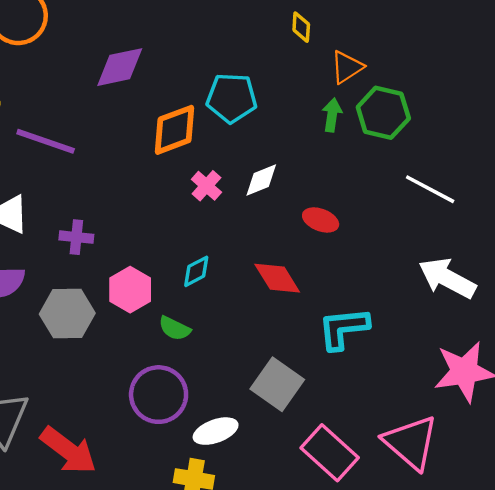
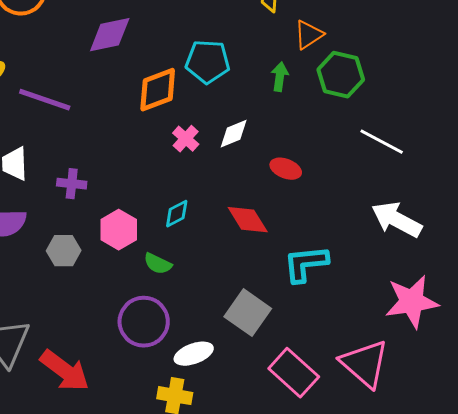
green arrow: (332, 115) -> (280, 77), moved
gray hexagon: (67, 314) -> (64, 251), size x0.7

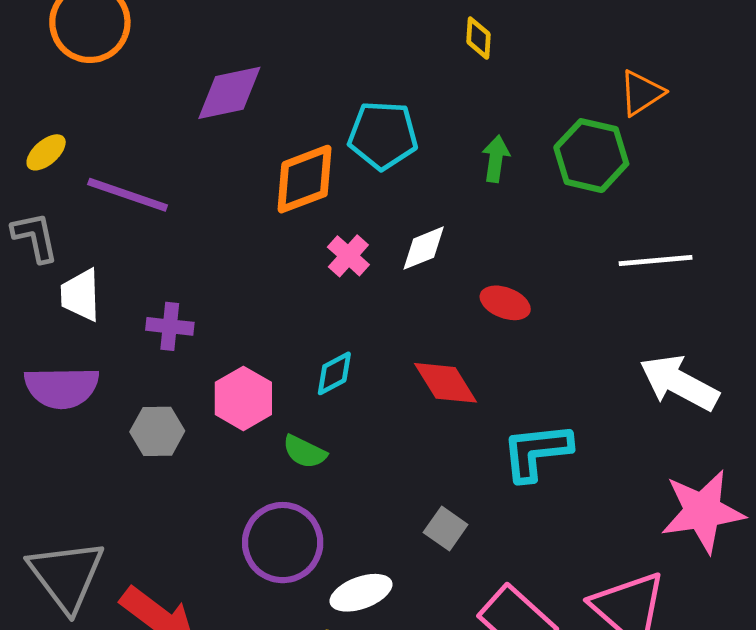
orange triangle: (309, 35) -> (641, 93), moved
white line: (382, 142) -> (656, 261), turned -33
gray square: (248, 313) -> (446, 528), size x0.6

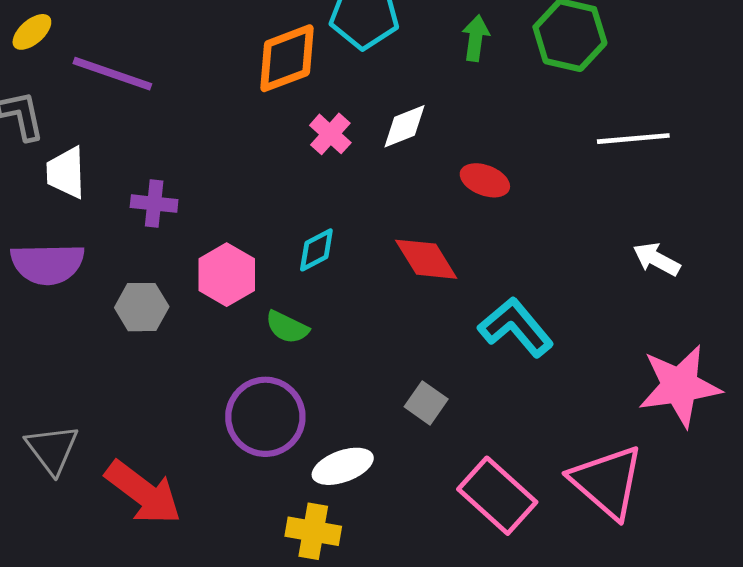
white arrow: (679, 383) -> (656, 259), size x0.6
cyan L-shape: (536, 452) -> (516, 327), turned 56
gray triangle: (66, 575) -> (52, 449), size x0.7

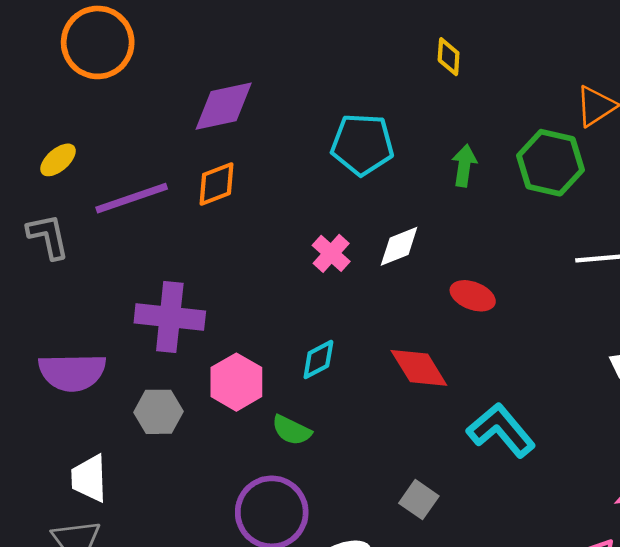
orange diamond: (287, 58) -> (217, 184), moved, size x0.7
purple line: (112, 74) -> (132, 198), turned -38
white trapezoid: (66, 173) -> (89, 478), moved
purple cross: (154, 204) -> (170, 317), size x1.6

